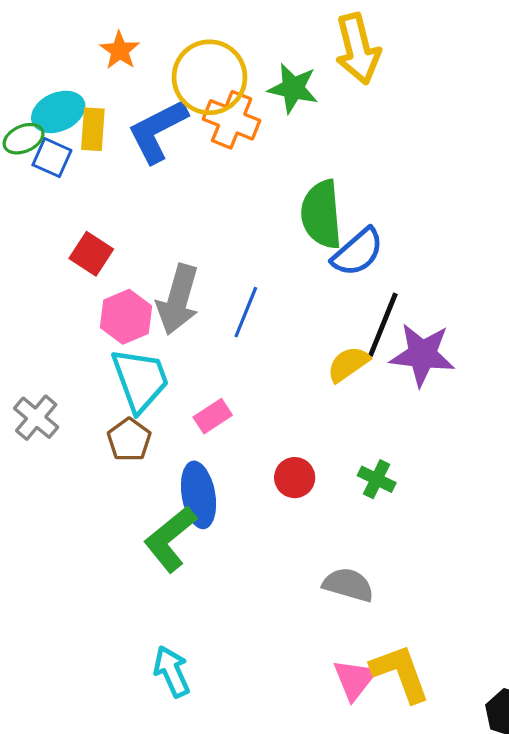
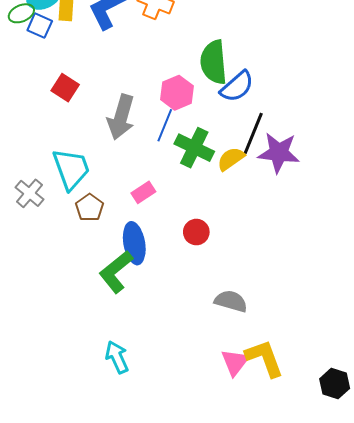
pink hexagon: (126, 317) -> (177, 93), moved
cyan trapezoid: (140, 380) -> (71, 169), moved
green cross: (377, 479) -> (194, 148), moved, size x1.6

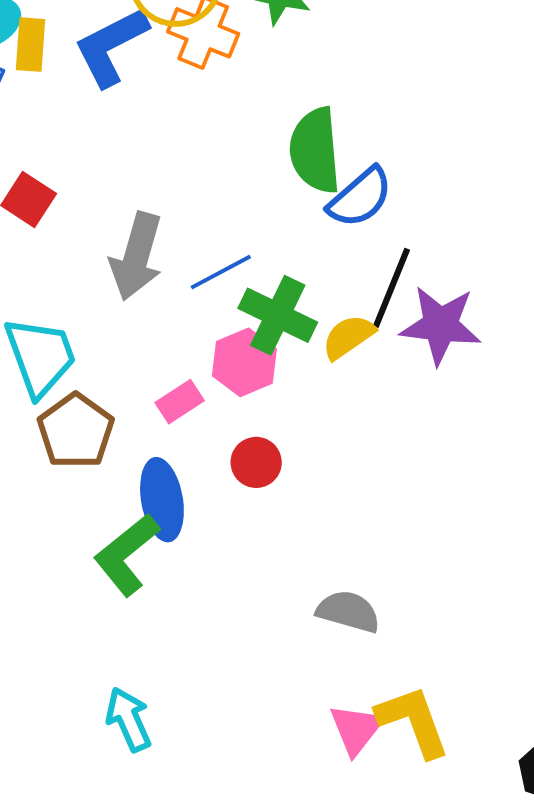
pink hexagon: (177, 93) -> (244, 362), moved
blue line: (165, 125) -> (221, 272), turned 40
brown pentagon: (90, 208) -> (76, 431), size x1.4
red circle: (196, 232) -> (256, 462), moved

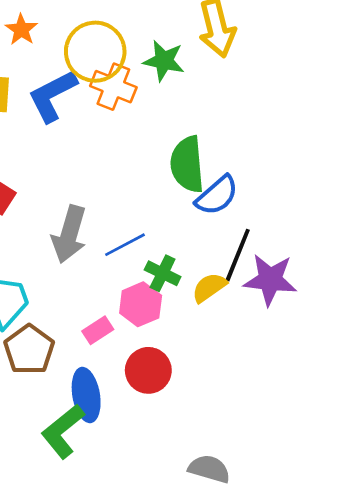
green cross: (278, 315) -> (163, 273), size x0.7
red circle: (256, 462) -> (148, 370), size x1.4

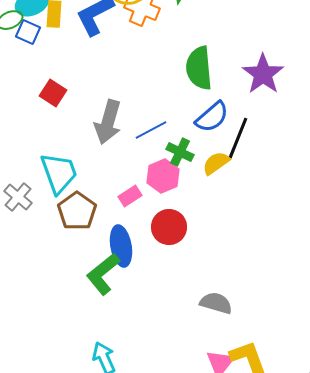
blue semicircle: (217, 195) -> (212, 117), moved
purple star: (270, 280) -> (263, 74), moved, turned 30

